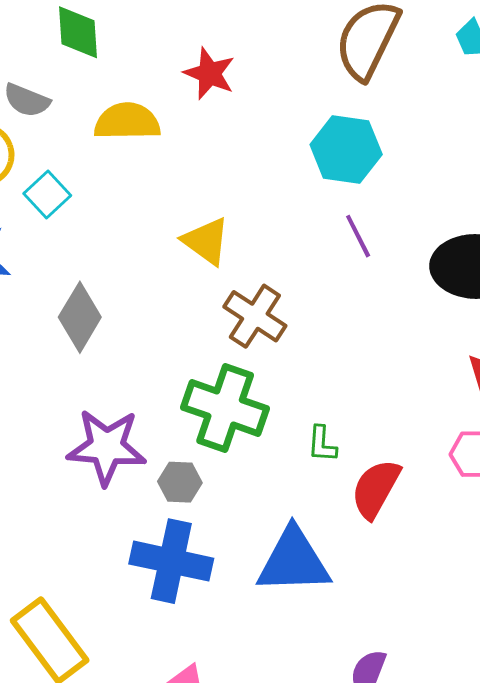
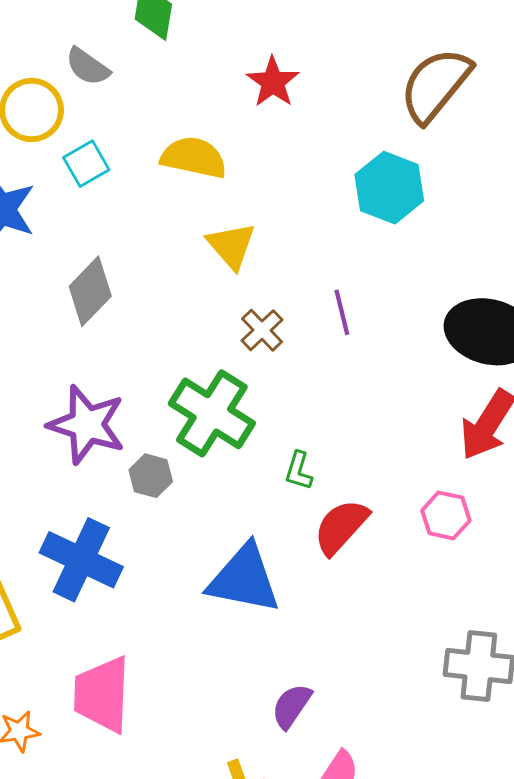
yellow semicircle: (127, 121) -> (194, 157), moved
purple line: (358, 236) -> (342, 312), moved
brown cross: (255, 316) -> (262, 330), size x0.7
blue cross: (171, 561) -> (81, 560), moved

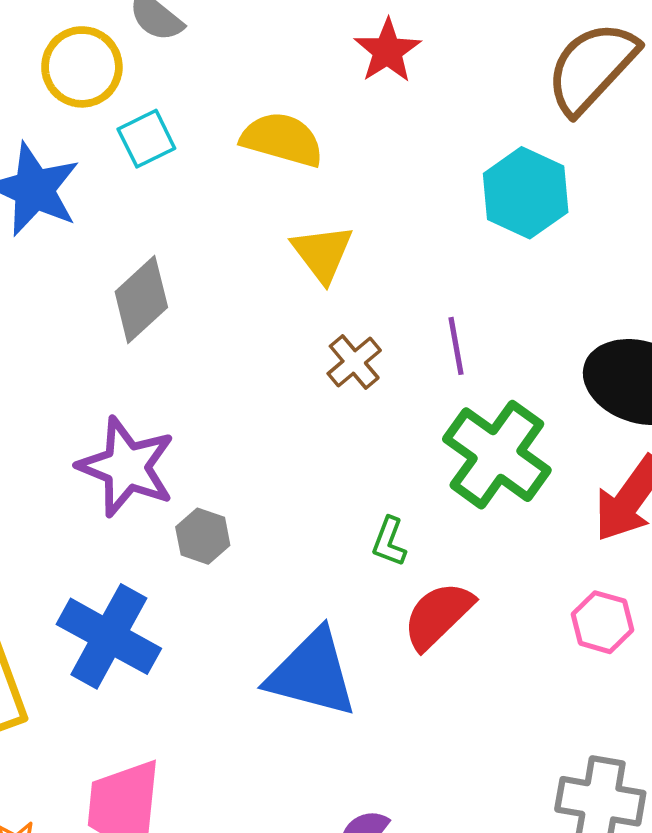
green cross: (212, 413) -> (497, 455), moved
pink hexagon: (446, 515) -> (602, 622), moved

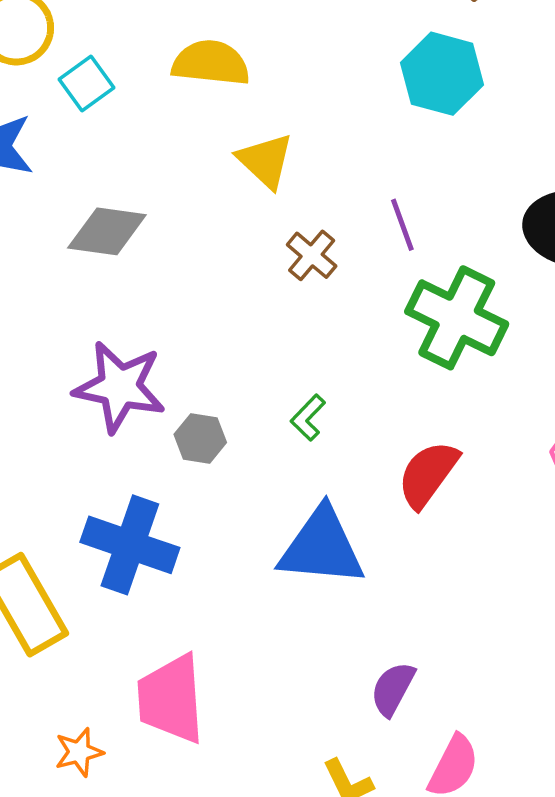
gray diamond: (141, 299) -> (107, 231), turned 60
green L-shape: (389, 542) -> (308, 418), moved, turned 33

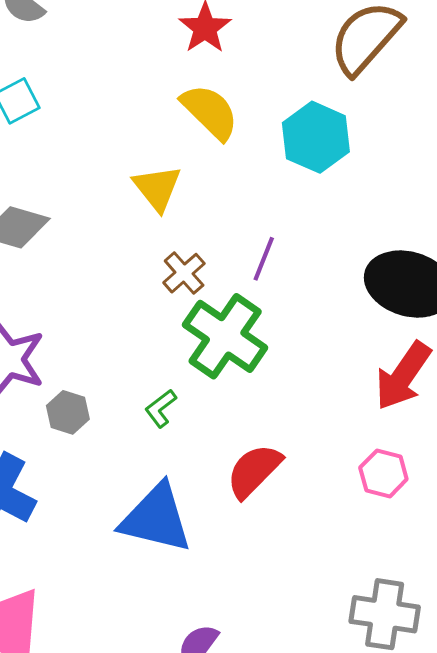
yellow semicircle: (211, 63) -> (210, 112), moved, turned 30
purple line: (402, 225) -> (264, 259), turned 33
green cross: (457, 318) -> (225, 336), moved

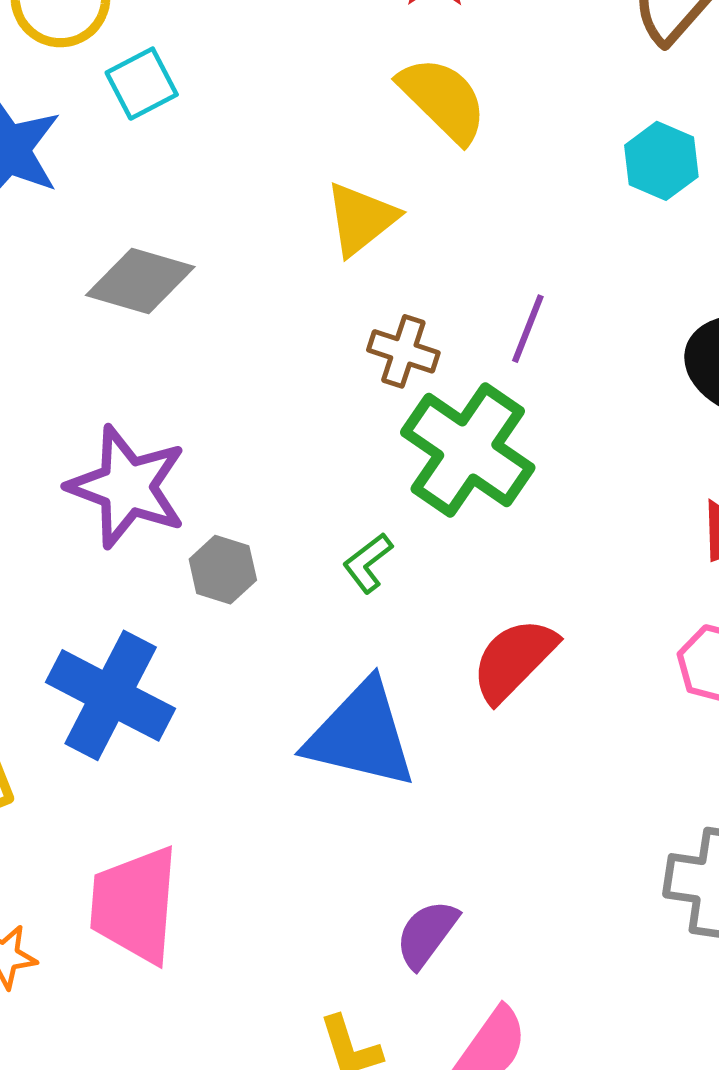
cyan hexagon: (316, 137) -> (661, 161), moved, size x0.7
yellow triangle: (157, 188) -> (361, 219), turned 30
brown cross: (184, 273) -> (403, 351), turned -30

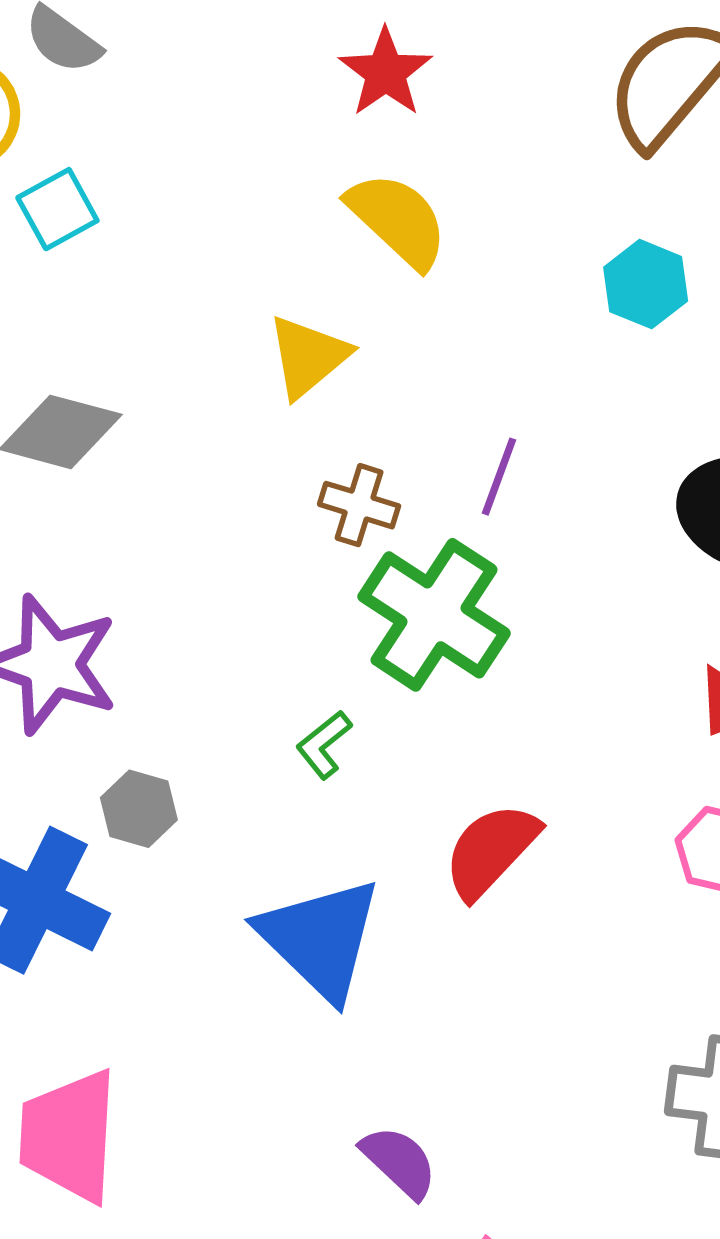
gray hexagon: (223, 570) -> (139, 809), moved
blue triangle: (361, 735) -> (320, 939), turned 32
purple semicircle: (427, 934) -> (399, 1162), turned 98

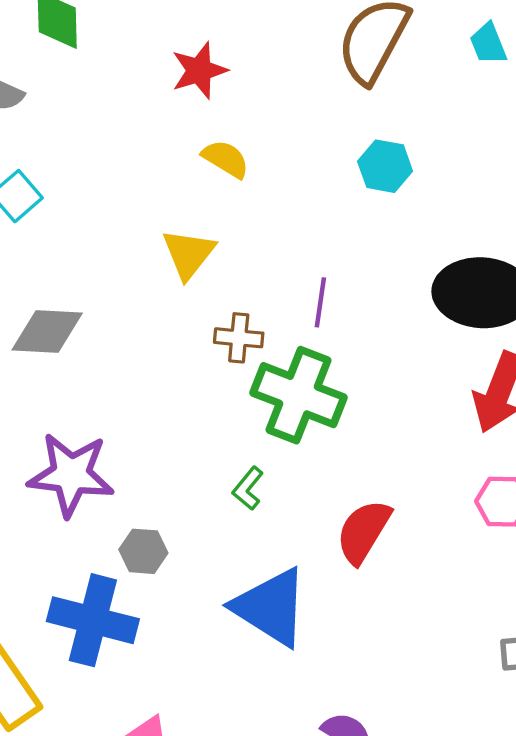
red star: (386, 72) -> (199, 70), turned 30
yellow semicircle: (398, 220) -> (226, 159), size x0.7

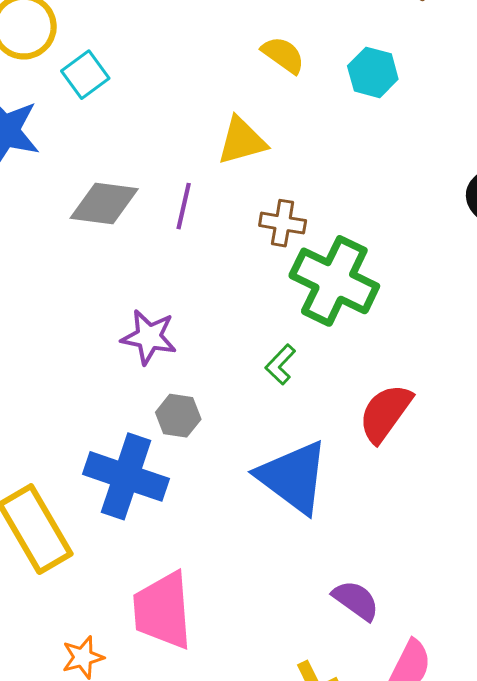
cyan hexagon: (385, 166) -> (373, 72), moved
yellow triangle: (189, 254) -> (242, 141), turned 32
purple line: (320, 302) -> (184, 206), moved
purple star: (71, 475) -> (149, 337), moved, size x0.7

